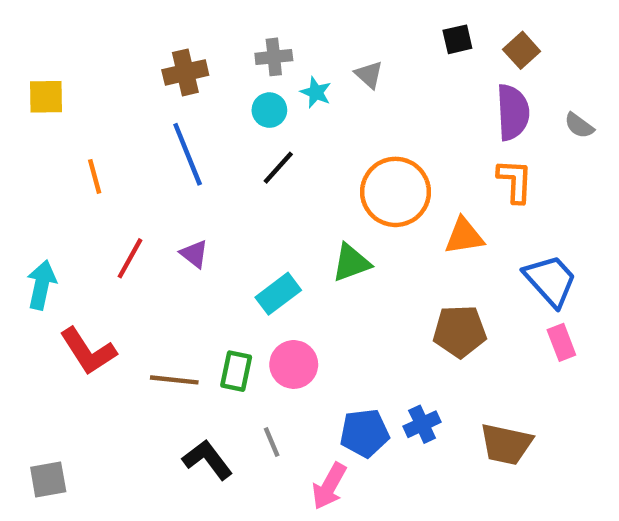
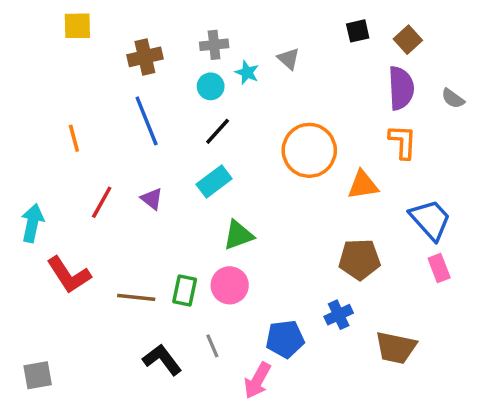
yellow square: (46, 97) -> (77, 26), moved
green triangle: (351, 263) -> (238, 235), moved
cyan rectangle: (278, 294) -> (214, 182), moved
blue cross: (422, 424) -> (339, 315), moved

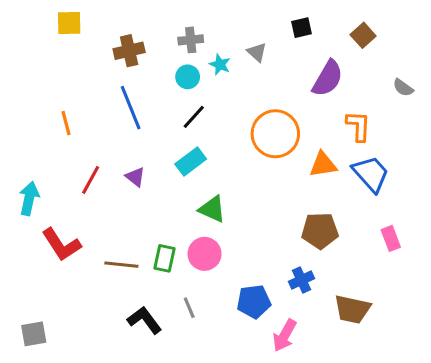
black square: (358, 31) -> (301, 28), moved
purple semicircle: (401, 88) -> (328, 78), moved, turned 33
blue trapezoid: (430, 220) -> (371, 174), moved
green triangle: (238, 235) -> (212, 209), turned 44
pink arrow: (257, 380) -> (285, 335), moved

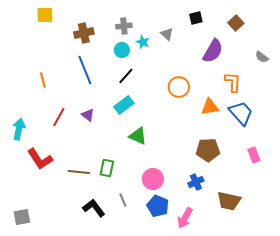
orange circle: (275, 134) -> (179, 87), size x0.7
pink circle: (205, 254) -> (153, 179), moved
blue pentagon: (254, 302) -> (158, 206), moved, turned 30

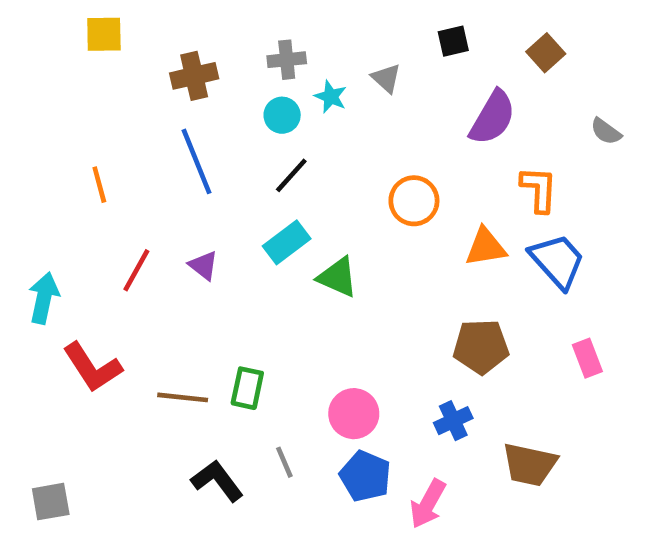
green triangle: (138, 136) -> (338, 277), moved

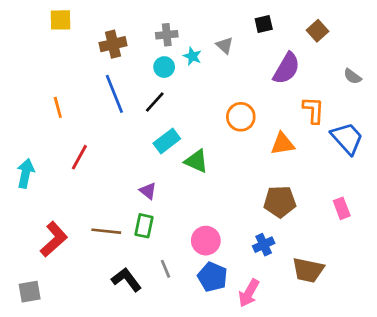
black line: (291, 175) -> (155, 102), moved
blue trapezoid: (557, 261) -> (347, 138), moved
purple triangle: (203, 266) -> (148, 191), moved
red L-shape: (92, 367) -> (54, 239), moved, turned -99

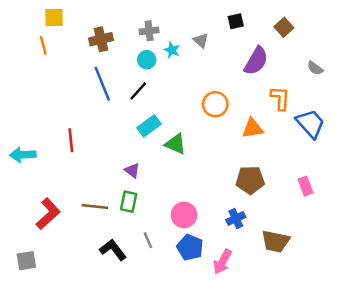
orange line: (58, 107) -> (43, 45), moved
red line: (79, 157) -> (71, 140), turned -35
cyan arrow: (26, 173) -> (23, 155), turned -105

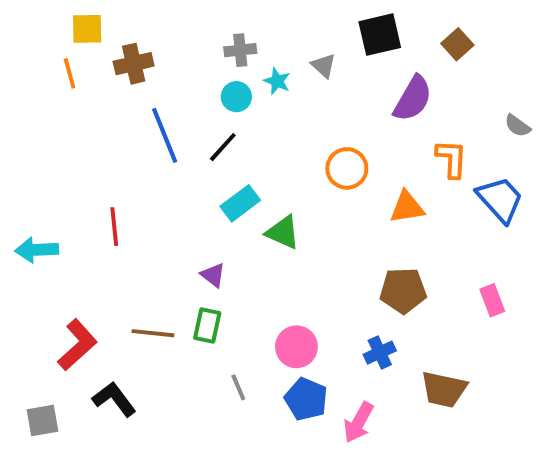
black square: (236, 21) -> (380, 35), size x1.6
brown cross: (101, 39) -> (134, 64), moved
gray semicircle: (315, 68) -> (517, 126), moved
black L-shape: (113, 250) -> (114, 399), moved

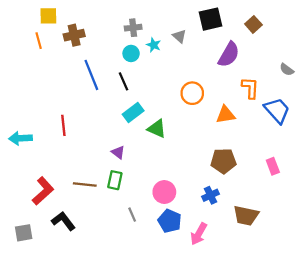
black line: (223, 147) -> (124, 81), turned -66

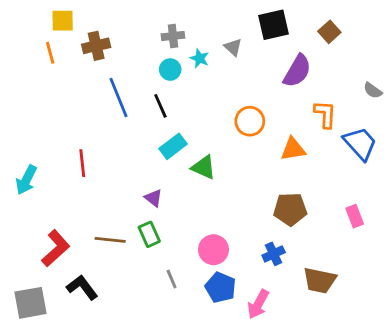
cyan arrow: (20, 138) -> (26, 180), turned -60
green rectangle: (115, 180) -> (149, 234), turned -36
gray square: (24, 233) -> (31, 303), size x1.4

